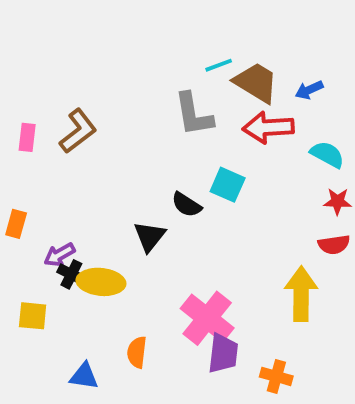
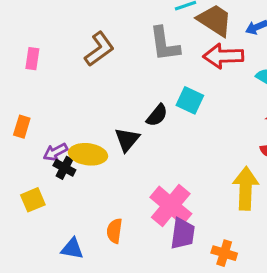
brown L-shape: (78, 131) -> (99, 49), moved
black semicircle: (187, 205) -> (157, 115), turned -85
yellow ellipse: (101, 282) -> (88, 154), moved
yellow square: (33, 316) -> (33, 200), turned -30

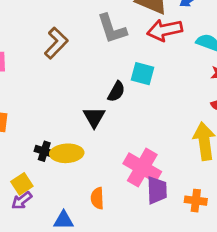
purple arrow: (55, 152) -> (22, 200), moved
yellow ellipse: (88, 154) -> (67, 153), moved

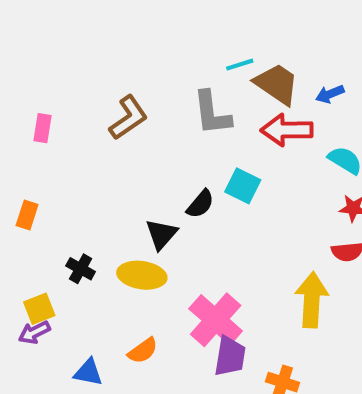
yellow ellipse: (67, 153) -> (142, 275), moved
orange semicircle: (97, 198) -> (143, 351), turned -135

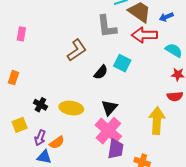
brown L-shape: (128, 118) -> (77, 50), moved
black triangle: (161, 234) -> (109, 108), moved
purple arrow: (34, 332) -> (40, 138), moved, turned -42
orange semicircle: (143, 351) -> (57, 142), moved

